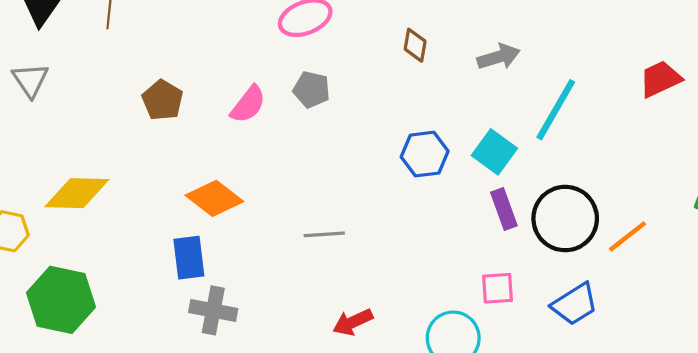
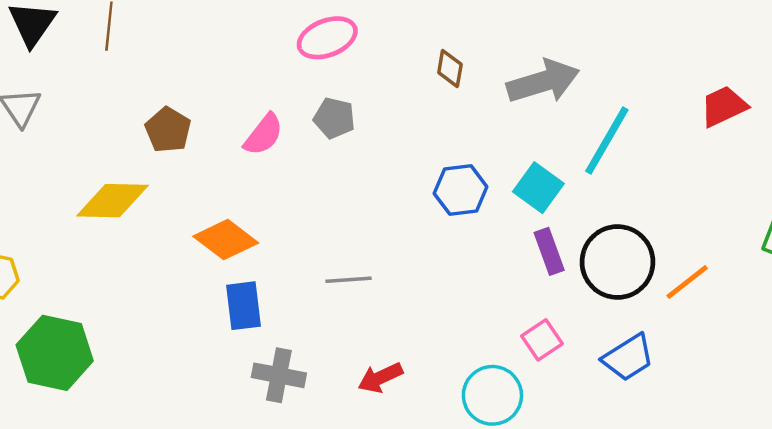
gray arrow: (499, 57) -> (543, 81), size x1.5
yellow diamond: (77, 193) -> (112, 201), moved
blue rectangle: (189, 258) -> (243, 306), moved
pink square: (498, 288) -> (542, 340), turned -30
gray cross: (213, 310) -> (279, 375), moved

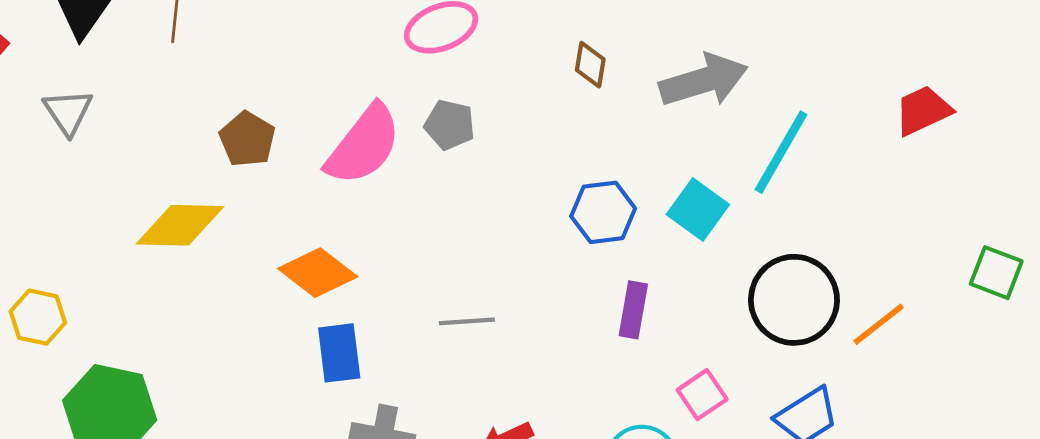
pink semicircle: (264, 135) -> (364, 145), size x1.6
purple rectangle: (549, 251) -> (633, 310), moved, turned 30

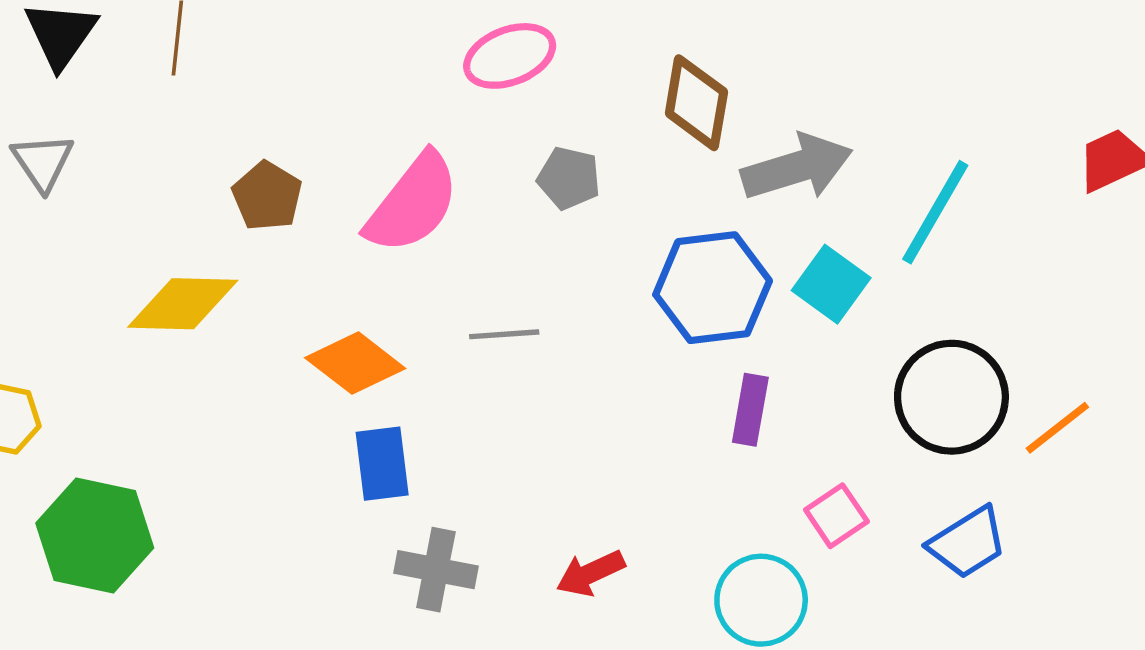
brown diamond: (590, 65) -> (696, 103), size x1.6
gray arrow: (704, 80) -> (797, 167), moved
gray pentagon: (450, 125) -> (569, 178), moved
blue hexagon: (603, 212) -> (713, 288), size x1.4
gray line: (467, 321) -> (504, 334), moved

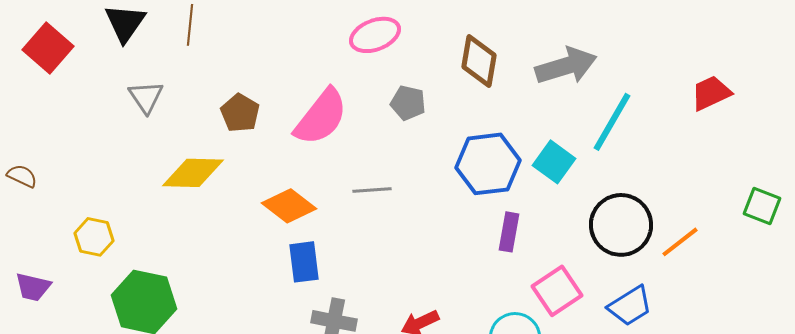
gray triangle: (43, 162) -> (146, 97), moved
gray arrow: (797, 167) -> (566, 66), moved
pink square: (836, 516) -> (557, 291), size x1.4

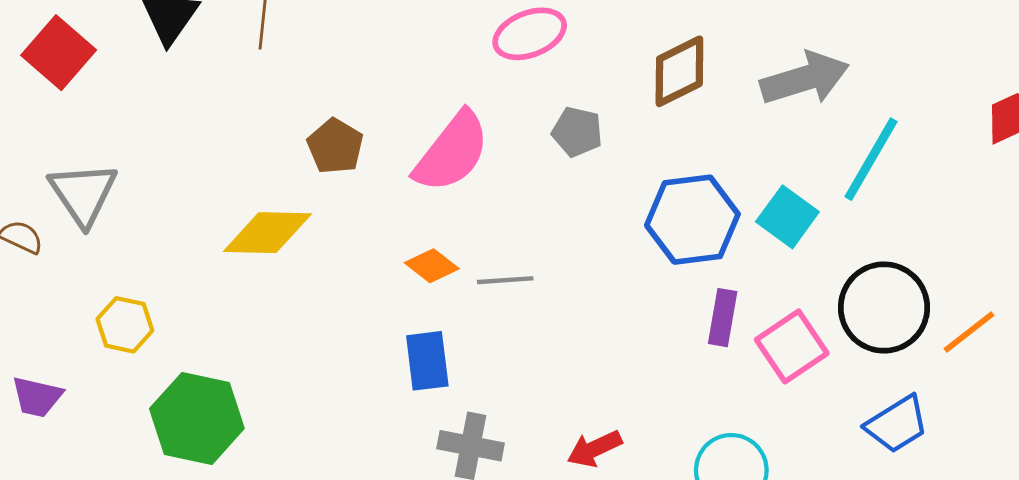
brown diamond: (479, 61) -> (679, 71), turned 54
gray triangle: (146, 97) -> (83, 194), moved, size x1.4
gray line: (372, 190) -> (505, 280), moved
orange diamond: (289, 206) -> (432, 266), moved, size x0.7
pink square: (557, 291) -> (792, 346), moved

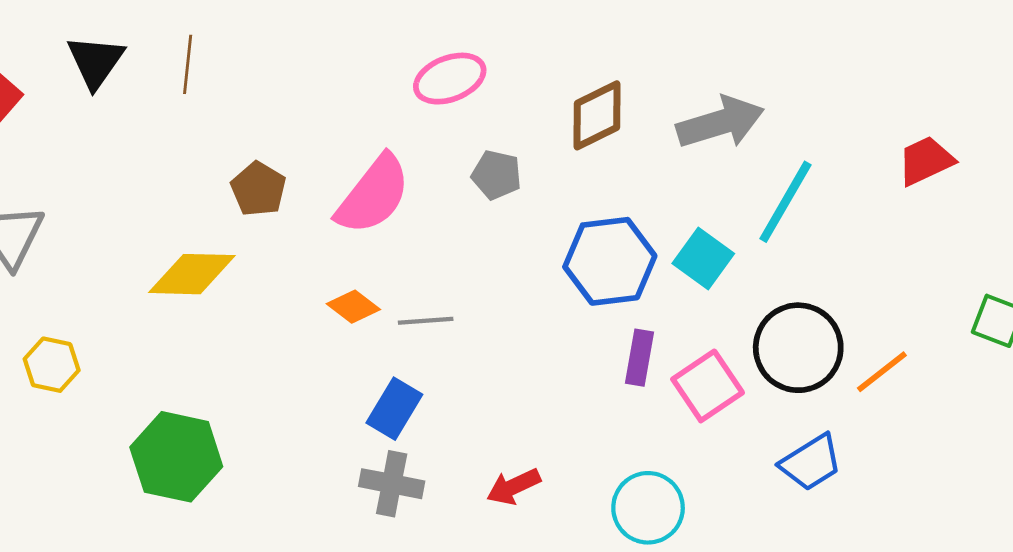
blue rectangle: (427, 361) -> (394, 409), moved, turned 38
green hexagon: (197, 418) -> (176, 457), moved

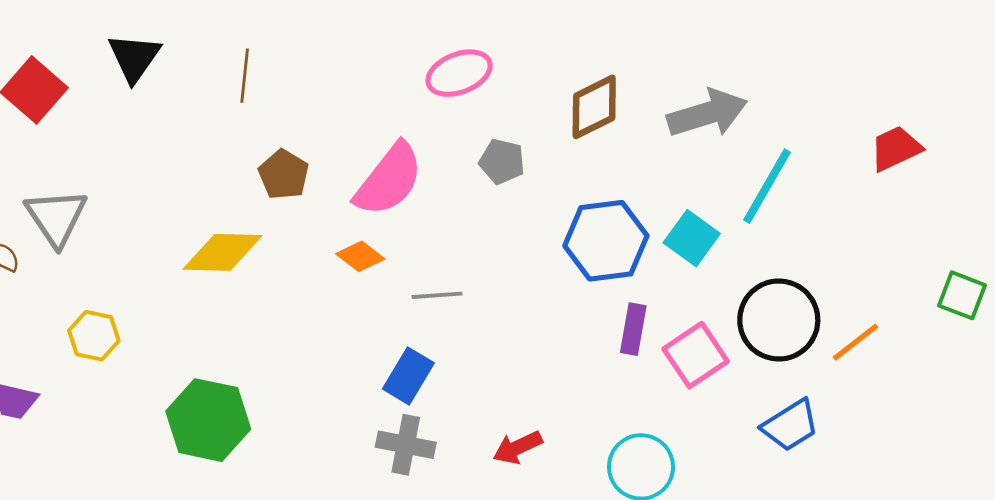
brown line: (188, 64) -> (245, 76), moved
orange diamond: (353, 307) -> (360, 256), moved

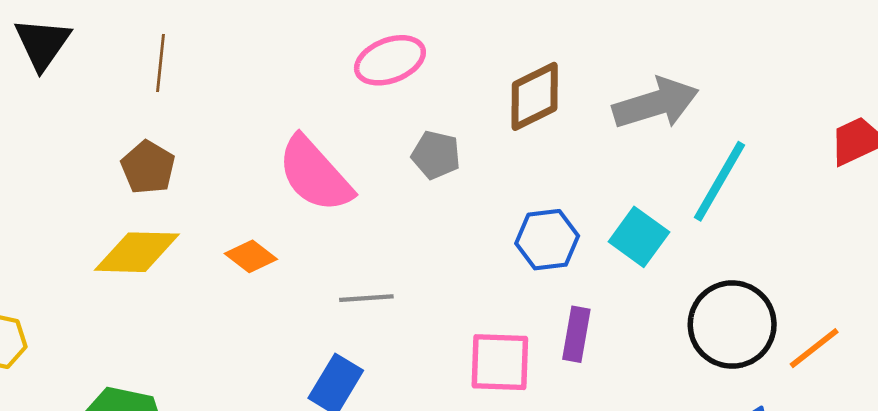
brown pentagon: (284, 174) -> (148, 167), moved
pink semicircle: (389, 180) -> (315, 174), turned 100
blue hexagon: (606, 241) -> (547, 240), size x0.7
orange diamond: (360, 256) -> (251, 256), moved
pink square: (696, 355) -> (500, 362), moved, turned 36

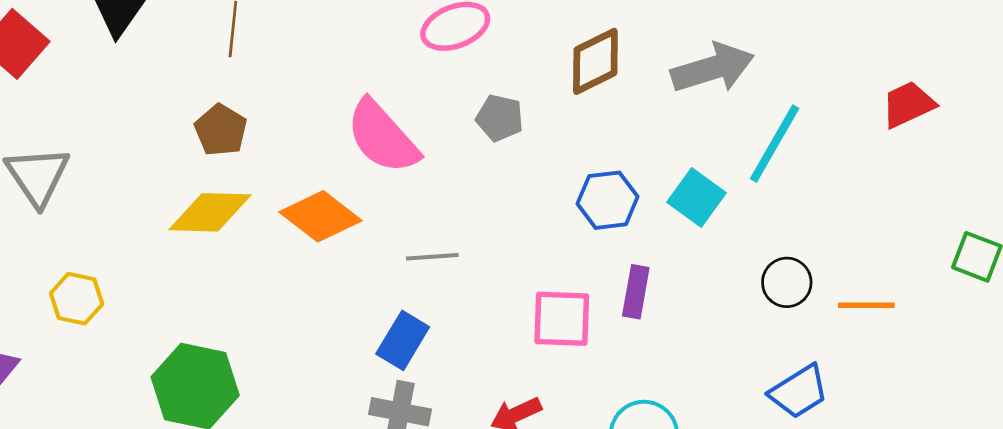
orange diamond: (251, 256) -> (320, 216), size x1.6
black circle: (732, 325) -> (787, 282), size x0.6
orange line: (814, 348) -> (866, 305), turned 38

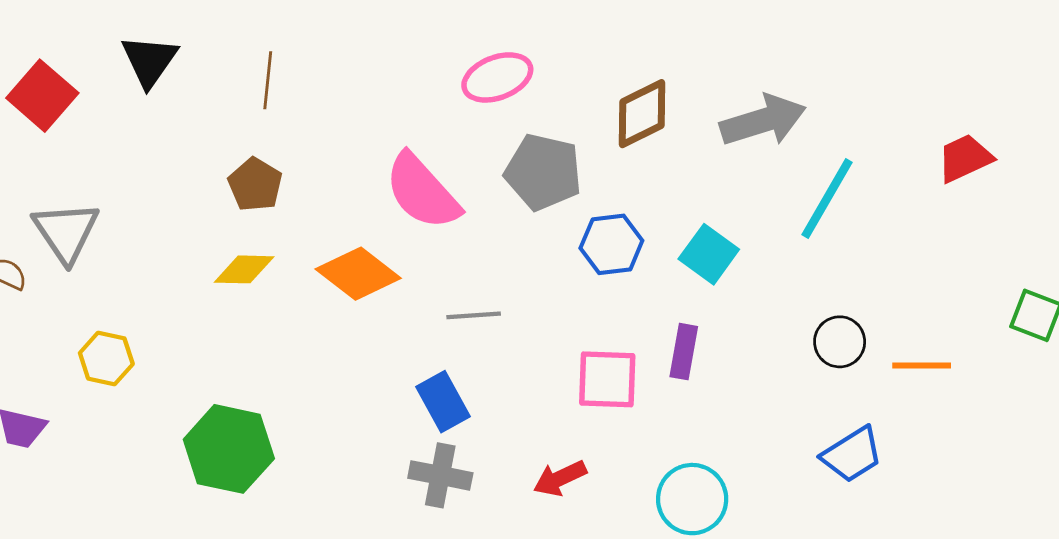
gray pentagon: (500, 118) -> (543, 172), size x1.6
cyan square: (696, 197) -> (709, 254), moved
blue hexagon: (608, 200) -> (611, 244), moved
yellow diamond: (210, 212) -> (244, 269), size x0.7
blue rectangle: (403, 340) -> (443, 402), turned -60

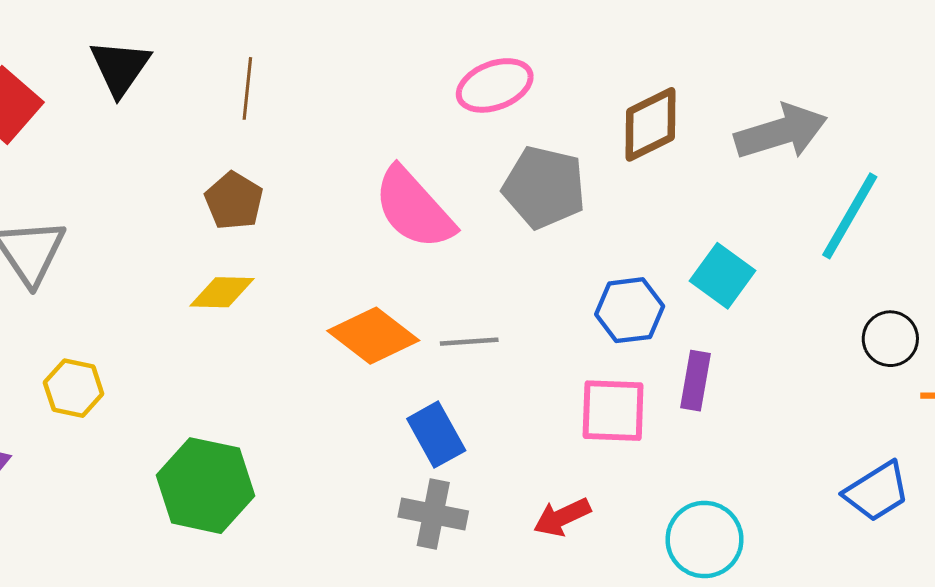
blue hexagon: (611, 244) -> (630, 310), moved
orange diamond: (358, 274) -> (373, 336), moved
black circle: (840, 342) -> (890, 339), moved

